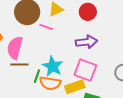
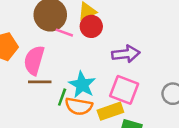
red circle: (88, 12) -> (91, 26), moved
pink line: (46, 27) -> (64, 33), moved

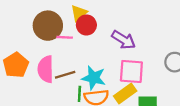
purple arrow: (126, 54) -> (124, 40), turned 55
brown line: (40, 82) -> (65, 75), moved

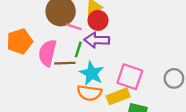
purple arrow: (124, 40) -> (97, 40), moved, turned 135
green line: (79, 94) -> (78, 50), moved

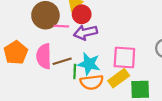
green line: (78, 50) -> (75, 72), moved

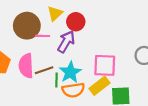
red circle: (82, 14) -> (76, 22), moved
purple arrow: (85, 32) -> (66, 42), turned 135
cyan star: (89, 64) -> (70, 72), turned 30

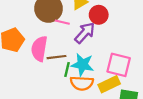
cyan star: (70, 72) -> (83, 65), turned 30

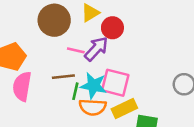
pink line: (62, 22) -> (76, 50), moved
pink semicircle: (39, 49) -> (22, 86), moved
pink square: (119, 65) -> (115, 83), moved

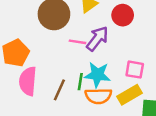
red circle: (112, 28) -> (123, 15), moved
brown line: (63, 77) -> (59, 90), moved, turned -55
pink square: (115, 83) -> (135, 70), moved, size x0.7

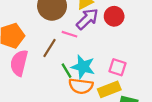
purple arrow: (97, 39) -> (87, 19), moved
green line: (80, 82) -> (66, 71), turned -49
brown line: (59, 90) -> (50, 48), moved

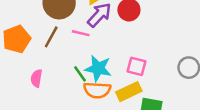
brown line: (50, 48) -> (51, 37), moved
pink semicircle: (19, 63) -> (36, 78), moved, size x0.6

